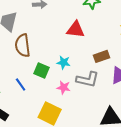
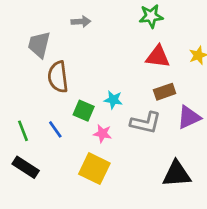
red triangle: (76, 29) -> (158, 57), moved
pink star: (64, 87) -> (102, 134), moved

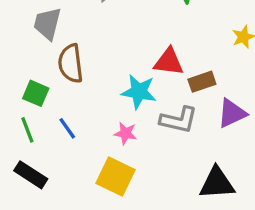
red triangle: (158, 57) -> (169, 62), moved
cyan star: (113, 100) -> (139, 92), size x1.5
green square: (84, 111) -> (36, 93), moved

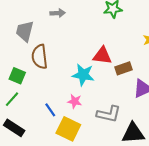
gray L-shape: (179, 120) -> (109, 114), moved
blue line: (67, 128) -> (50, 110), moved
green line: (27, 130) -> (12, 99), turned 63

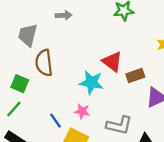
red triangle: (102, 56) -> (112, 62), turned 30

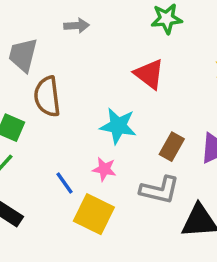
red triangle: (112, 62) -> (149, 74), moved
brown rectangle: (135, 76) -> (172, 147), moved, turned -42

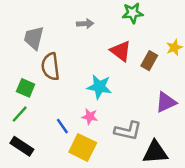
gray arrow: (77, 26) -> (85, 24), moved
brown rectangle: (172, 147) -> (149, 61), moved

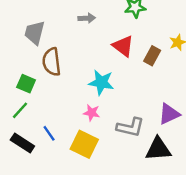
purple triangle: (166, 102) -> (169, 114), moved
blue line: (62, 126) -> (49, 133), moved

